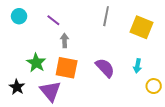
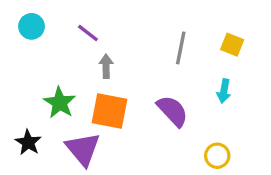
gray line: (106, 16) -> (181, 48), moved
yellow square: (141, 27) -> (232, 45), size x0.6
cyan arrow: (137, 66) -> (224, 91), moved
yellow circle: (154, 86) -> (217, 156), moved

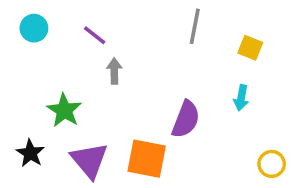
gray line: (181, 48) -> (195, 26), moved
orange square: (109, 111) -> (147, 159), moved
purple semicircle: (172, 111) -> (186, 119), turned 64
yellow circle: (217, 156) -> (272, 164), moved

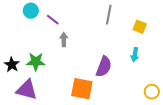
cyan circle: (34, 28) -> (31, 11), moved
green star: (64, 110) -> (36, 62), turned -30
black star: (30, 153) -> (12, 65), moved
purple triangle: (89, 160) -> (27, 90), moved, turned -35

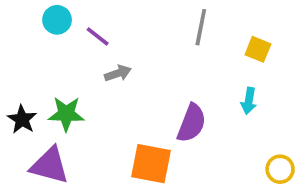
gray arrow: (64, 40) -> (118, 73), turned 72

